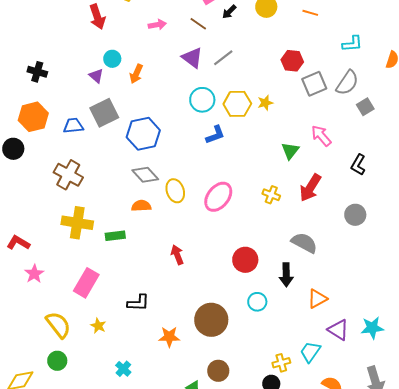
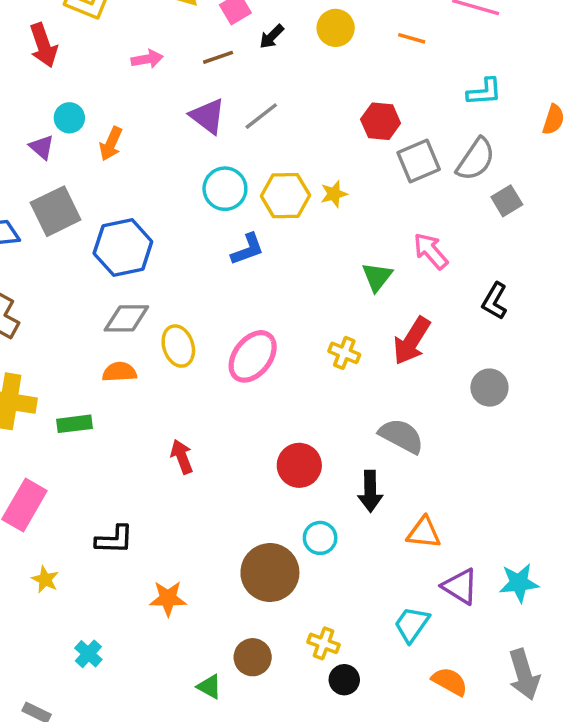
brown line: (198, 24) -> (218, 57), turned -54
gray diamond: (145, 175) -> (126, 318), turned -48
orange triangle: (317, 299) -> (424, 533), turned 35
brown circle: (211, 320) -> (270, 573), moved
yellow cross: (281, 363) -> (324, 643), moved, turned 36

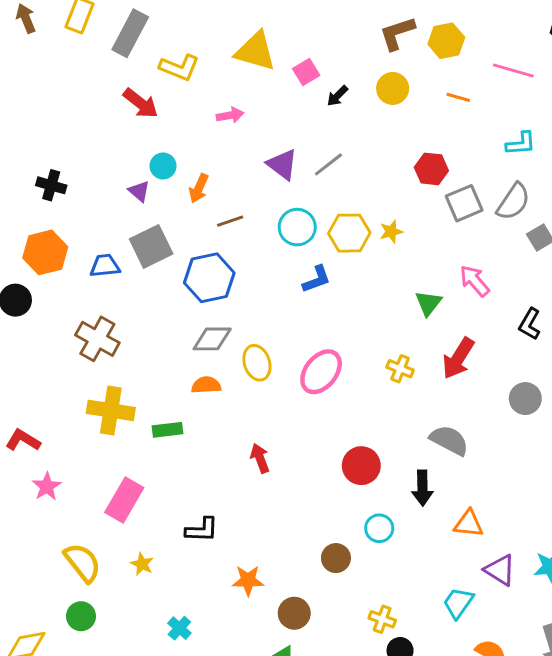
red arrow: (43, 45) -> (141, 103), turned -33
brown line: (218, 57) -> (230, 221), moved
brown circle: (270, 573) -> (336, 558), size x0.6
brown circle: (253, 657) -> (294, 613), moved

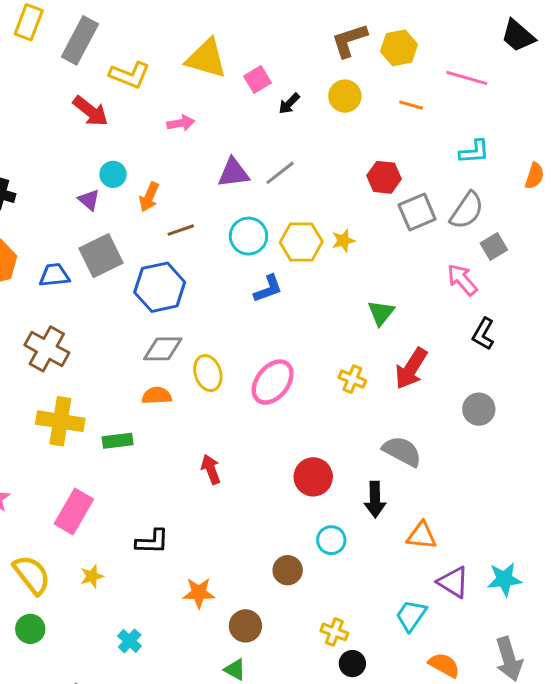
purple triangle: (282, 164) -> (233, 173), turned -44
pink arrow: (475, 281) -> (462, 280), moved
yellow star: (142, 564) -> (92, 576), turned 30

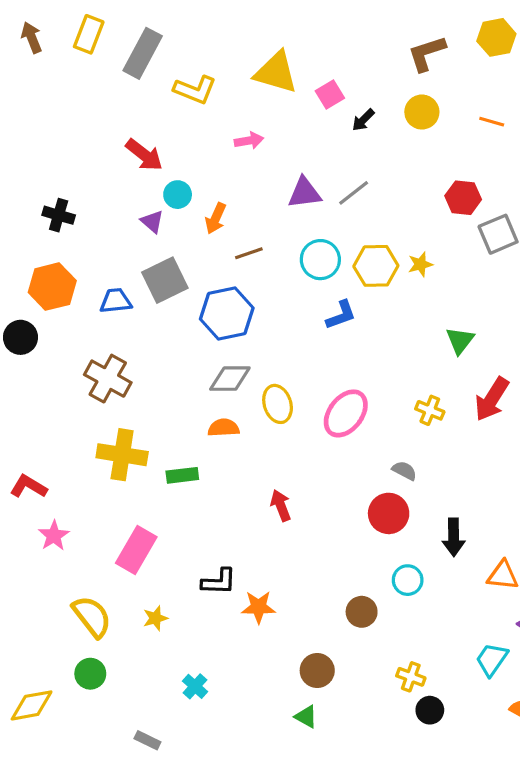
yellow hexagon: (399, 48) -> (496, 37), moved
red arrow: (90, 111) -> (144, 155), moved
gray semicircle: (402, 451) -> (404, 471), moved, size x0.6
orange star: (199, 593) -> (258, 607), moved

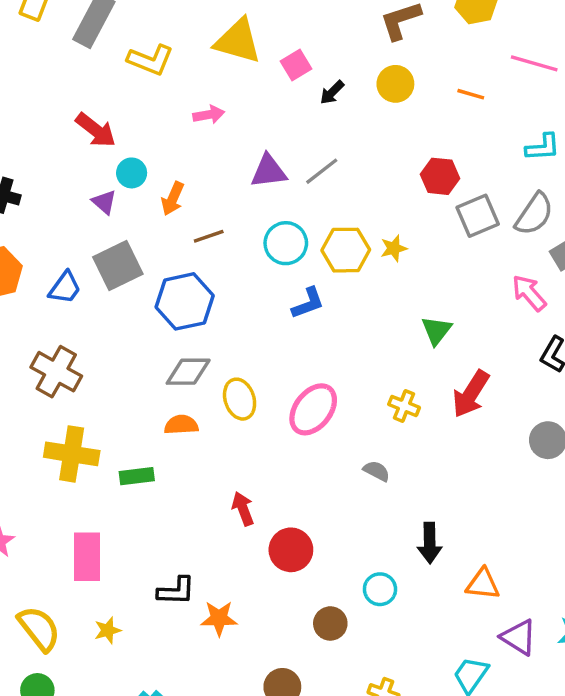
blue trapezoid: (116, 301) -> (65, 288), turned 132
red circle: (389, 513) -> (291, 550), moved
pink rectangle: (136, 550) -> (87, 557), turned -30

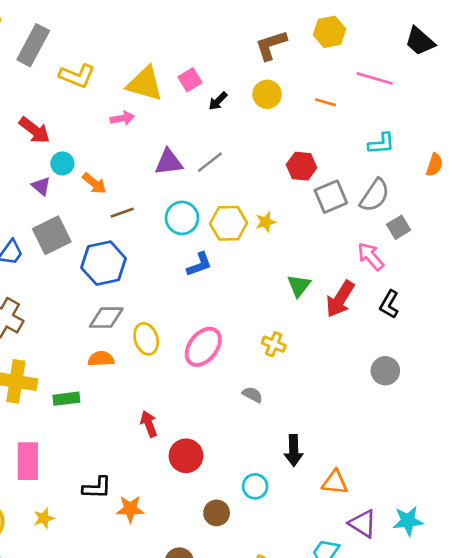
yellow triangle: (238, 41) -> (145, 84), moved
orange arrow: (173, 199) -> (94, 183), turned -75
red arrow: (471, 394) -> (340, 299), moved

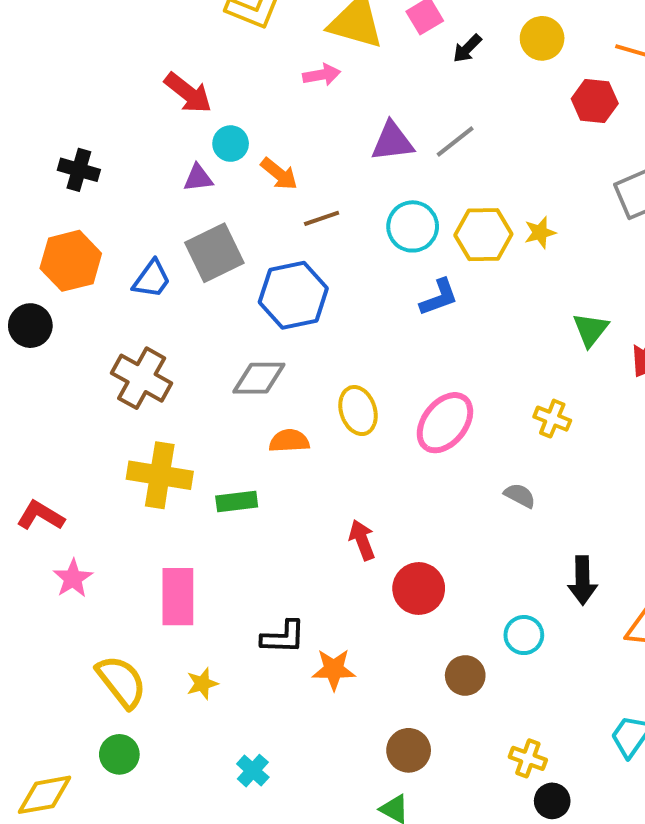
red hexagon: (302, 166) -> (595, 101), moved
purple triangle: (41, 186) -> (198, 178), turned -48
gray diamond: (106, 318) -> (259, 378), moved

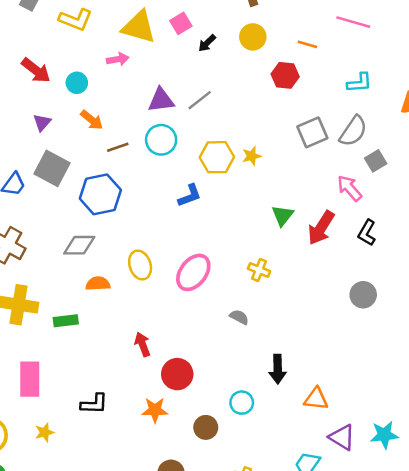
cyan circle: (231, 144) -> (77, 83), moved
purple triangle: (198, 178) -> (42, 122), turned -42
cyan circle: (413, 226) -> (161, 140), moved
gray square: (214, 253) -> (52, 168), turned -36
orange star: (334, 669) -> (155, 410), moved

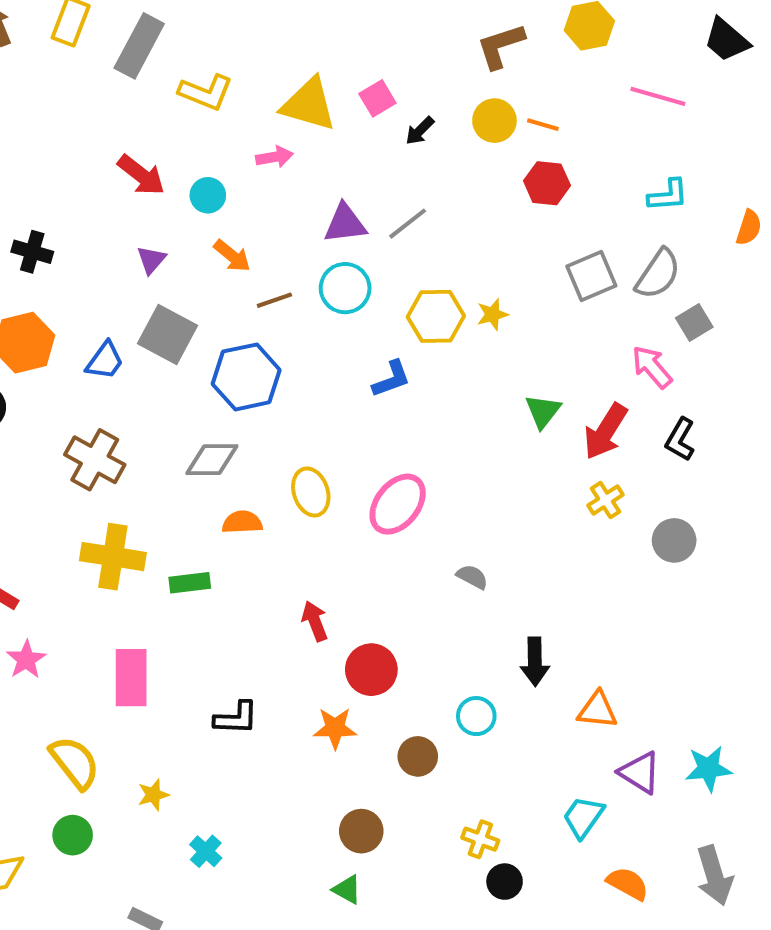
orange line: (307, 44) -> (543, 125), moved
yellow cross: (259, 270) -> (605, 500), moved, turned 35
yellow star: (45, 432) -> (153, 795), moved

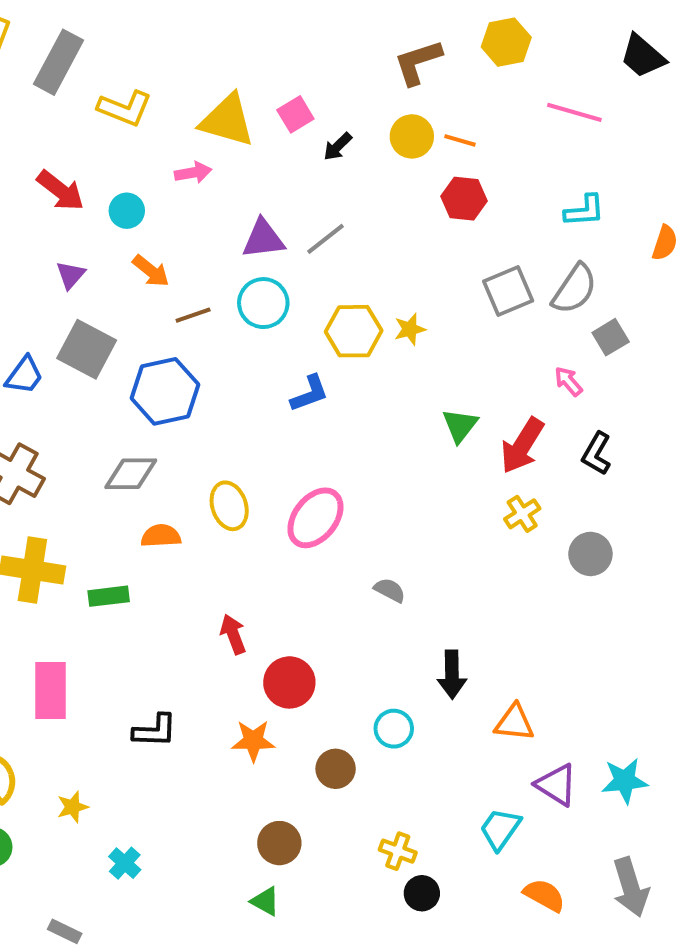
pink arrow: (652, 367) -> (568, 381), size x0.7

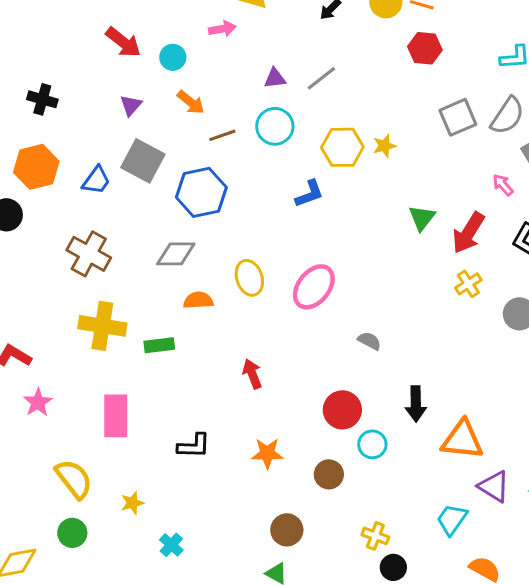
purple triangle: (263, 239) -> (275, 78), size x0.7
red circle: (289, 682) -> (342, 410), moved
orange triangle: (514, 723) -> (462, 440), size x1.4

